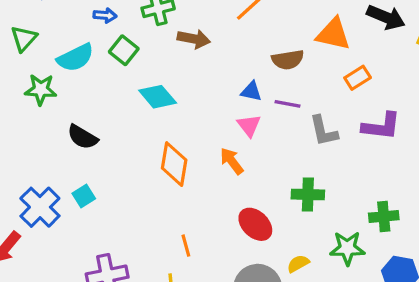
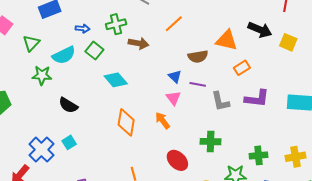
blue triangle: (251, 91) -> (175, 76), turned 32

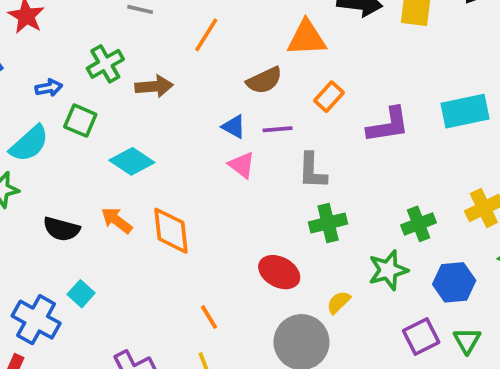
orange rectangle: (242, 68) -> (329, 97), moved
gray L-shape: (220, 101) -> (312, 171), moved, turned 30
orange arrow: (162, 120) -> (117, 220), moved

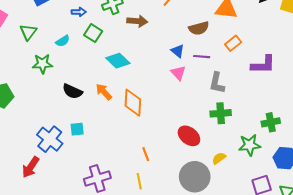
cyan semicircle: (29, 144) -> (63, 41), size x0.6
cyan square: (81, 294) -> (77, 129), turned 32

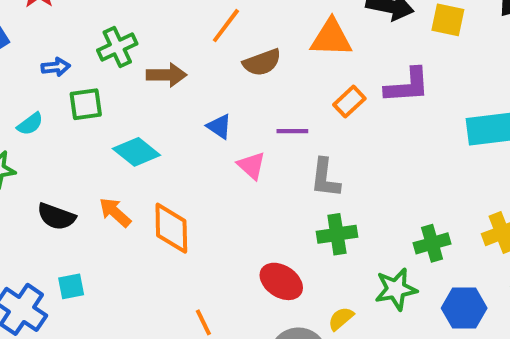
brown semicircle: (199, 28) -> (262, 62), moved
green square: (93, 33) -> (86, 104), turned -36
blue triangle: (178, 51) -> (219, 126), moved
purple L-shape: (263, 65) -> (407, 86), moved

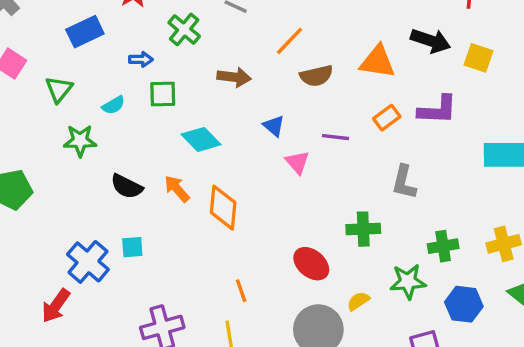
green cross: (117, 47) -> (184, 29), moved, turned -32
gray L-shape: (325, 178) -> (404, 182), moved

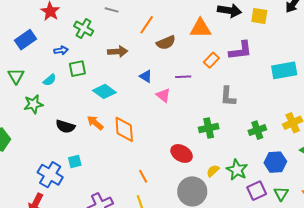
green star: (408, 281) -> (237, 170), moved, turned -30

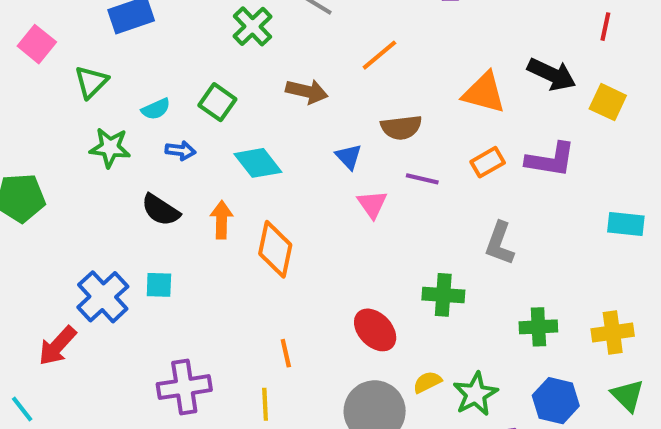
brown semicircle: (166, 43) -> (401, 127), moved
blue arrow: (61, 50) -> (180, 151), moved
green square: (77, 69) -> (217, 102), turned 30
cyan rectangle: (284, 70) -> (626, 224), size x0.7
orange arrow: (95, 123) -> (222, 220), turned 36

